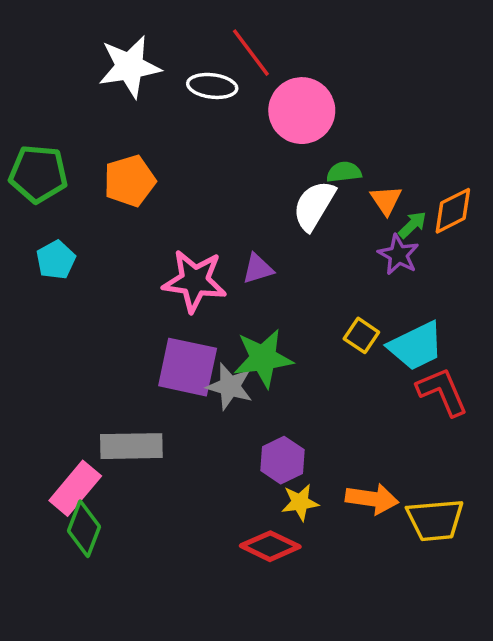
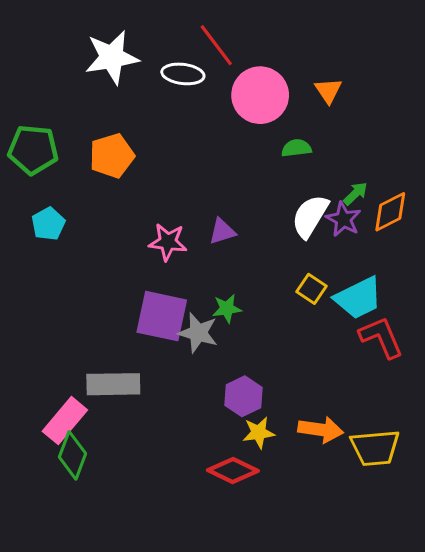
orange triangle: (386, 200) -> (328, 91), moved
white semicircle: (314, 205) -> (310, 216), moved
orange diamond: (453, 211) -> (390, 212), moved
pink star: (195, 281) -> (168, 242), size x0.7
green star: (263, 358) -> (227, 309), size x0.6

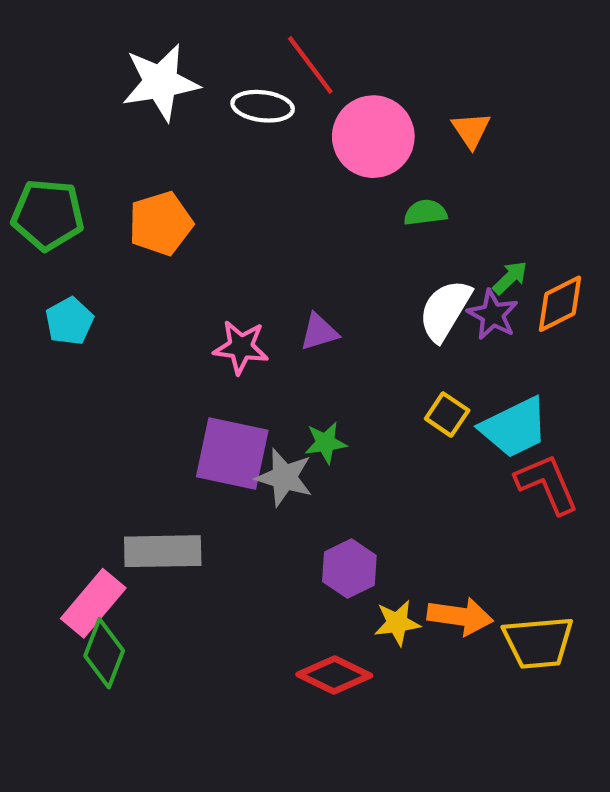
yellow star: (259, 433) -> (397, 623), moved

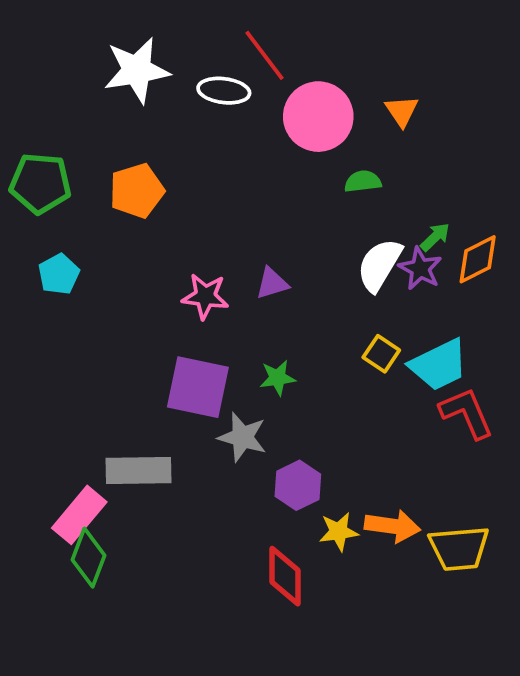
gray star: (284, 477) -> (242, 437), moved
red diamond: (334, 675) -> (285, 576), turned 64

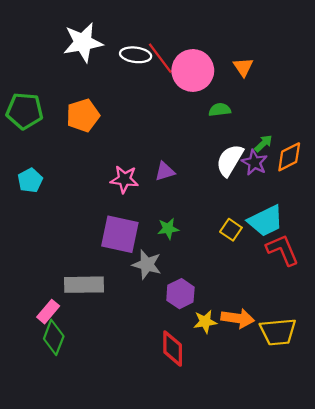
red line: (265, 55) -> (160, 58), moved
cyan pentagon: (59, 274) -> (30, 180), moved
yellow square: (381, 354) -> (231, 230), moved
pink rectangle: (79, 515) -> (48, 312), size x0.7

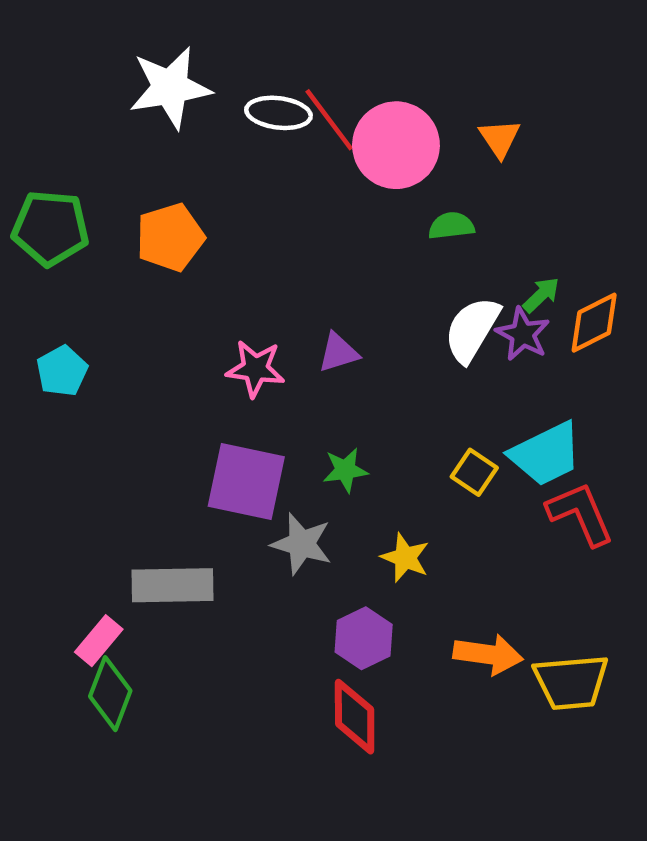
purple hexagon: (180, 294) -> (364, 638), moved
yellow star: (205, 322) -> (405, 558), moved, turned 30

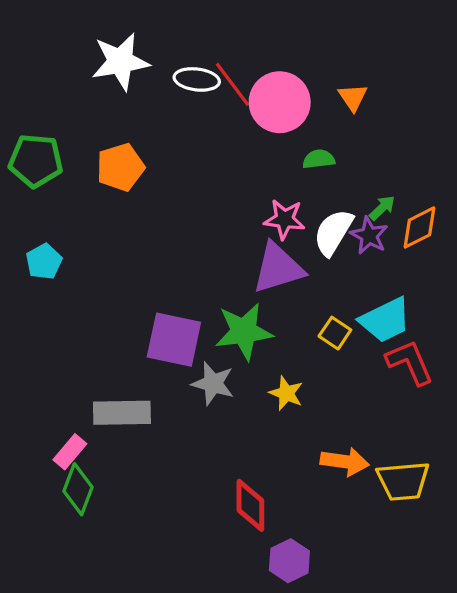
purple triangle: (338, 353) -> (278, 268), moved, size x1.8
pink star: (255, 369) -> (285, 219), moved
green star: (345, 470) -> (244, 331), size x1.8
purple hexagon: (364, 638) -> (289, 561), moved

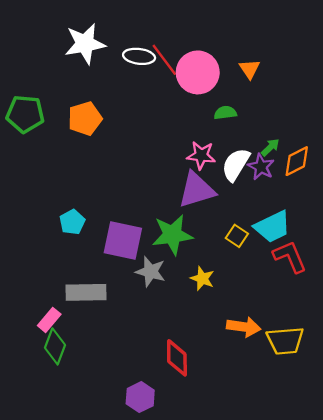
cyan pentagon: (44, 262) -> (72, 222), moved
purple hexagon: (289, 561) -> (140, 397), moved

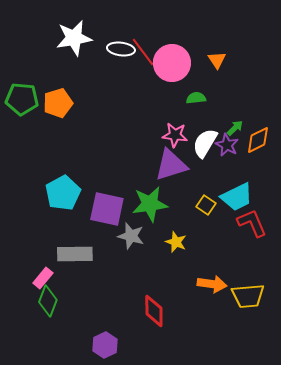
orange pentagon: (85, 118) -> (58, 103), moved
cyan pentagon: (72, 222) -> (63, 193), size x1.6
purple hexagon: (140, 397) -> (105, 345), moved

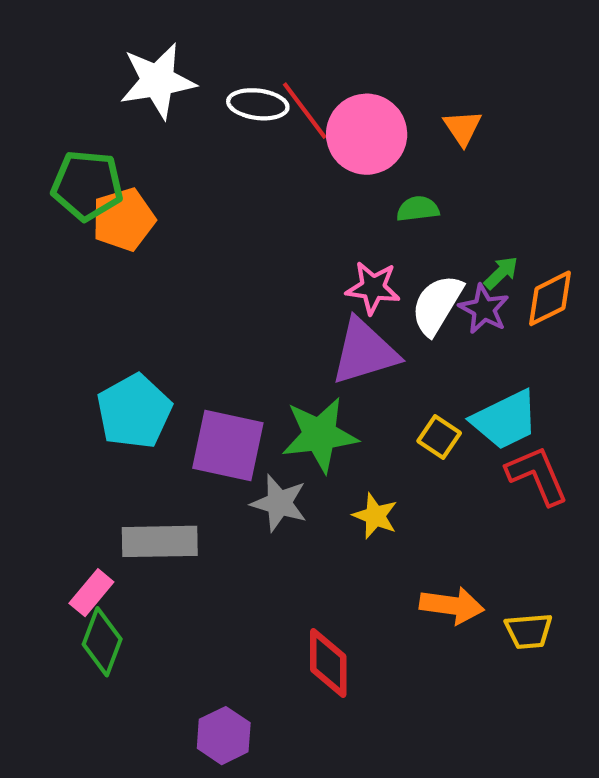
green pentagon: (22, 99) -> (87, 185), moved
yellow trapezoid: (248, 296) -> (529, 631), size x0.7

